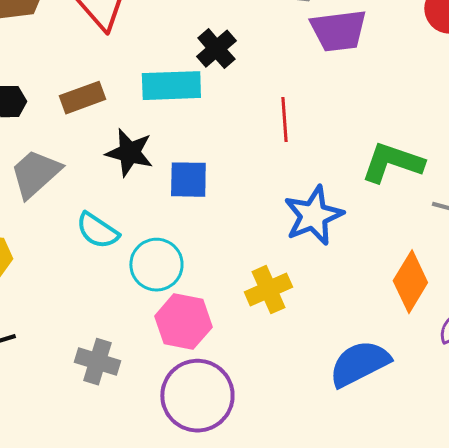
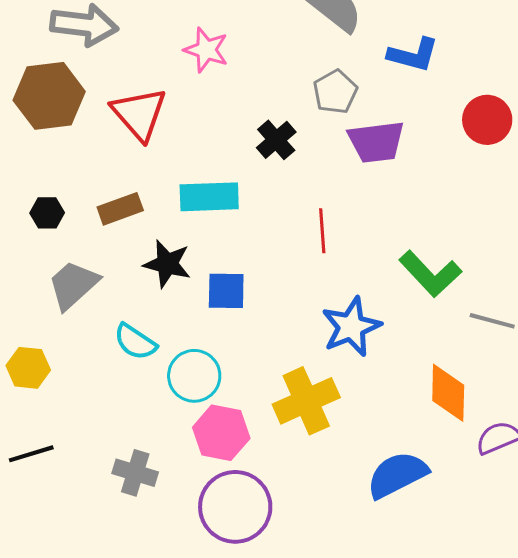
black cross: (216, 49) -> (276, 140), moved
green L-shape: (392, 163) -> (430, 274), turned -152
orange diamond: (410, 282) -> (448, 393), turned -30
yellow cross: (268, 290) -> (306, 401), size x1.4

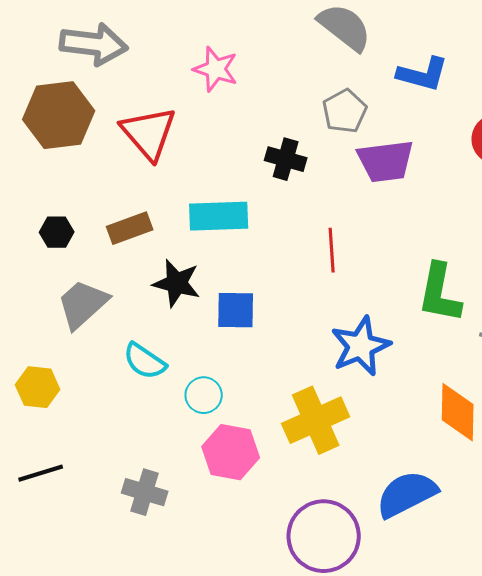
black cross: (276, 140) -> (286, 159), turned -33
green L-shape: (430, 274) -> (440, 293), turned 54
cyan circle: (194, 376) -> (204, 395), size x0.7
purple circle: (235, 507) -> (324, 536), moved

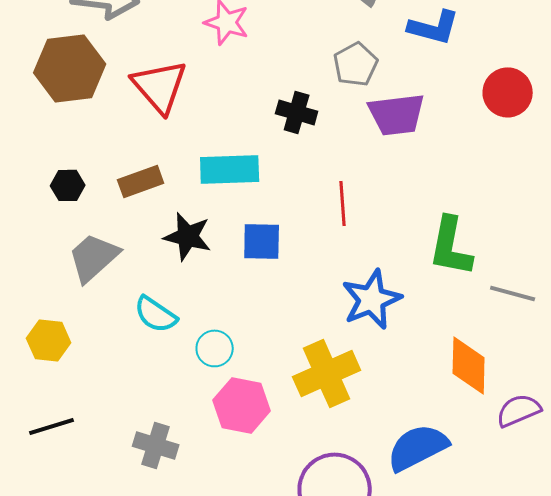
blue square: (236, 310) -> (262, 241), moved

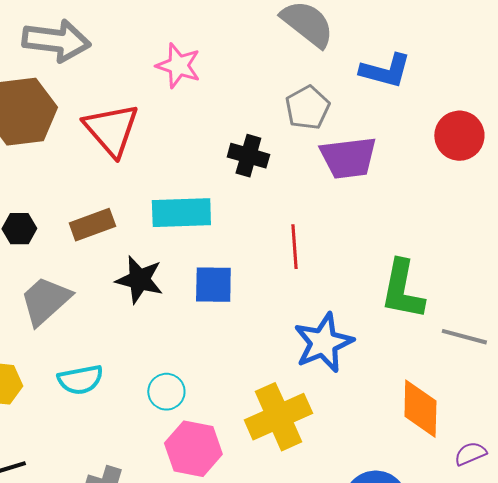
cyan semicircle: (156, 314) -> (80, 380), moved, turned -45
purple semicircle: (519, 410) -> (470, 454), size x0.7

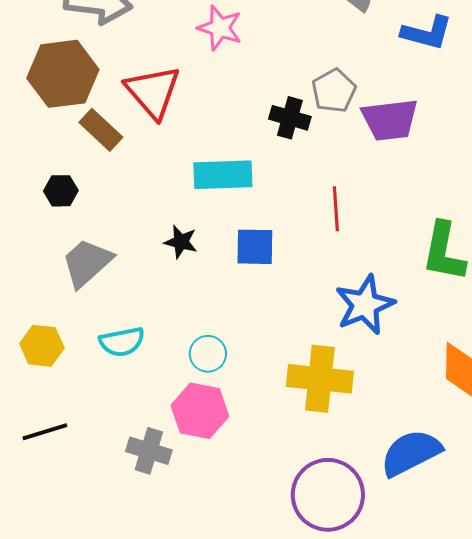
gray pentagon: (307, 108) -> (334, 91), moved
brown rectangle: (92, 225) -> (101, 130), moved, turned 63
black star: (139, 280) -> (181, 242), size x0.7
yellow cross: (278, 417) -> (320, 379), turned 30
pink hexagon: (193, 449) -> (200, 411), moved

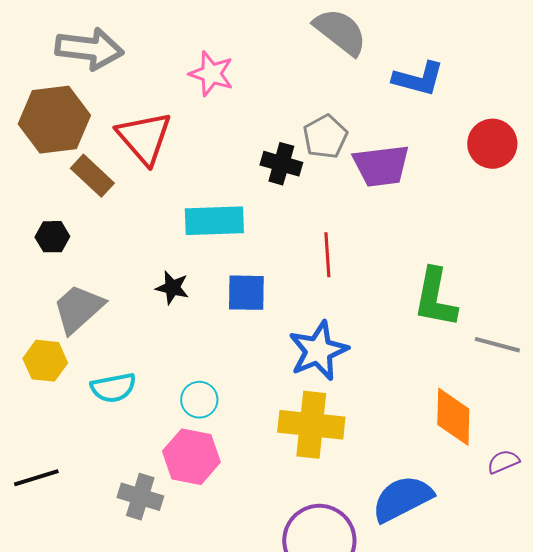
blue star: (365, 305) -> (318, 351), moved
yellow hexagon: (42, 346) -> (45, 361), moved

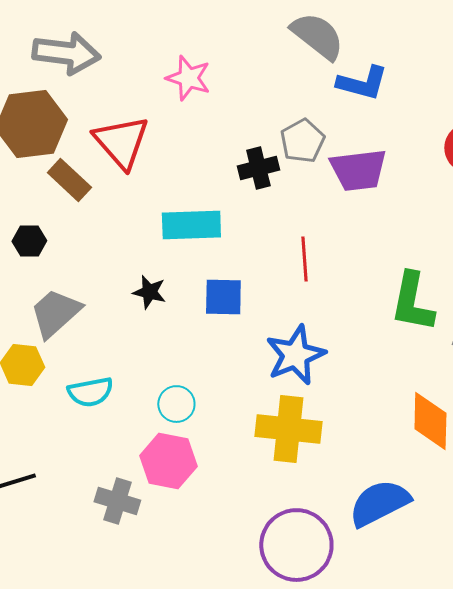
blue L-shape: (418, 79) -> (362, 83), moved
black cross: (281, 164) -> (258, 168), turned -30

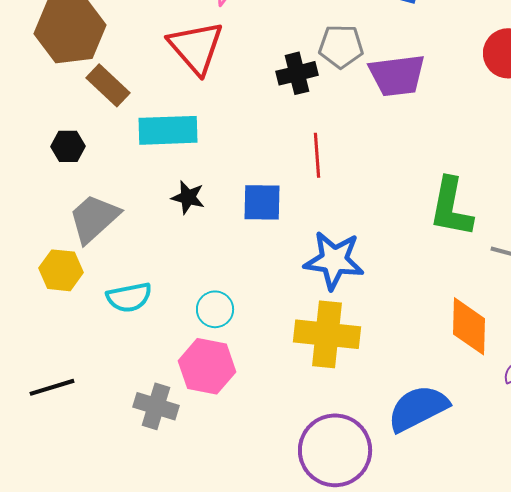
gray pentagon: (302, 141) -> (341, 46), turned 30
red triangle: (121, 142) -> (196, 47), moved
cyan rectangle: (191, 225) -> (168, 130), moved
red line: (304, 259) -> (317, 155), moved
blue star: (295, 355) -> (334, 260), turned 30

